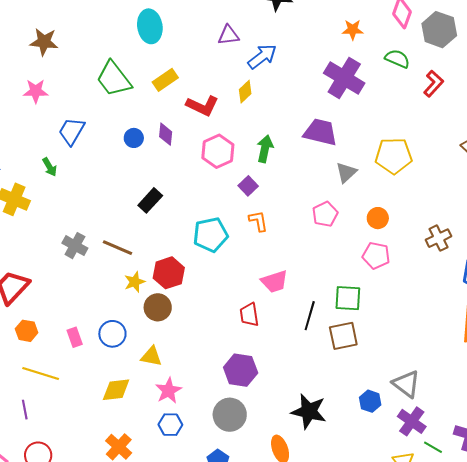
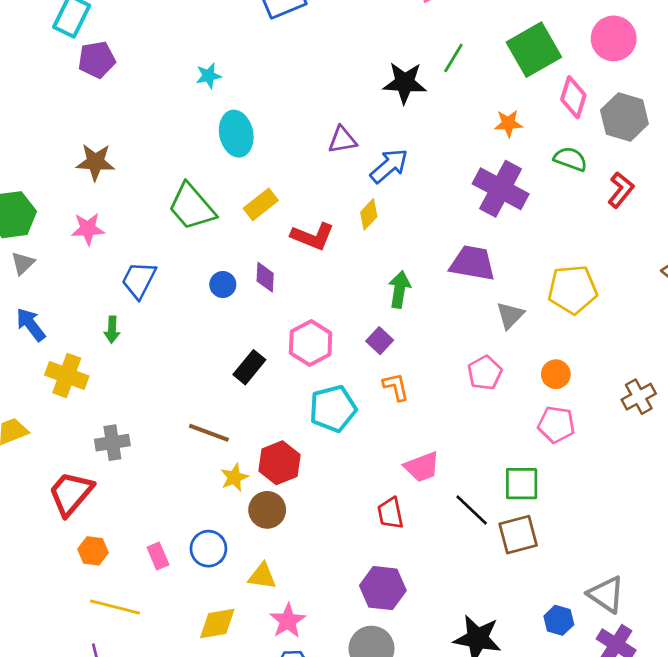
pink hexagon: (218, 151) -> (311, 343), moved
green arrow: (50, 167) -> (112, 330), turned 36
gray cross: (75, 246) -> (112, 443), moved, turned -35
black line: (310, 316) -> (472, 510), turned -60

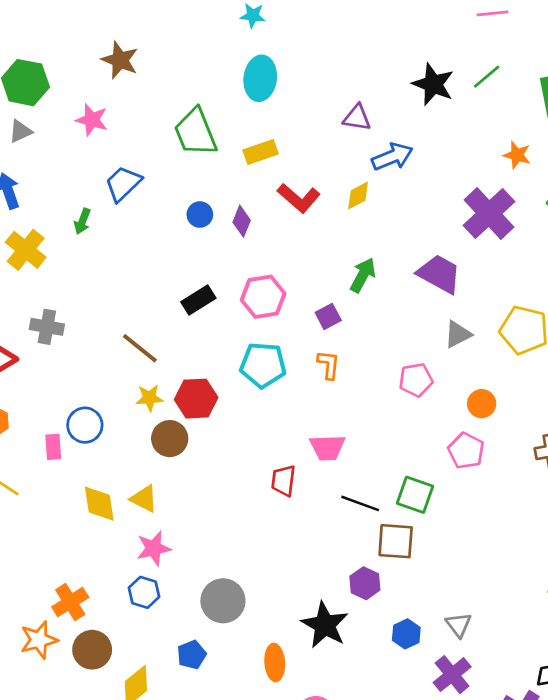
black line: (472, 510) -> (360, 503), turned -42
blue circle: (208, 549) -> (85, 425), moved
purple hexagon: (383, 588) -> (365, 583), moved, size x0.7
gray triangle: (606, 594) -> (459, 625), size x0.7
yellow diamond: (217, 623) -> (99, 504), moved, turned 72

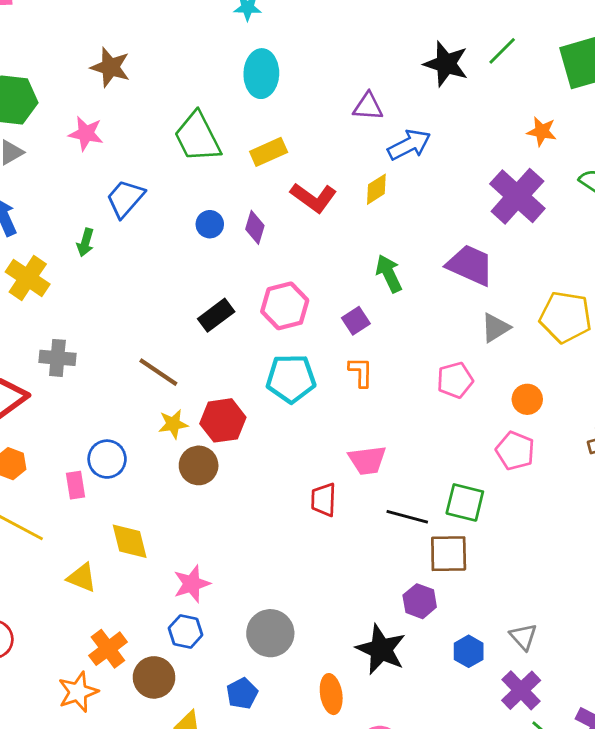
green arrow: (363, 275) -> (389, 274), turned -48
yellow triangle: (144, 499) -> (82, 578), moved
brown circle: (92, 650) -> (154, 677), moved

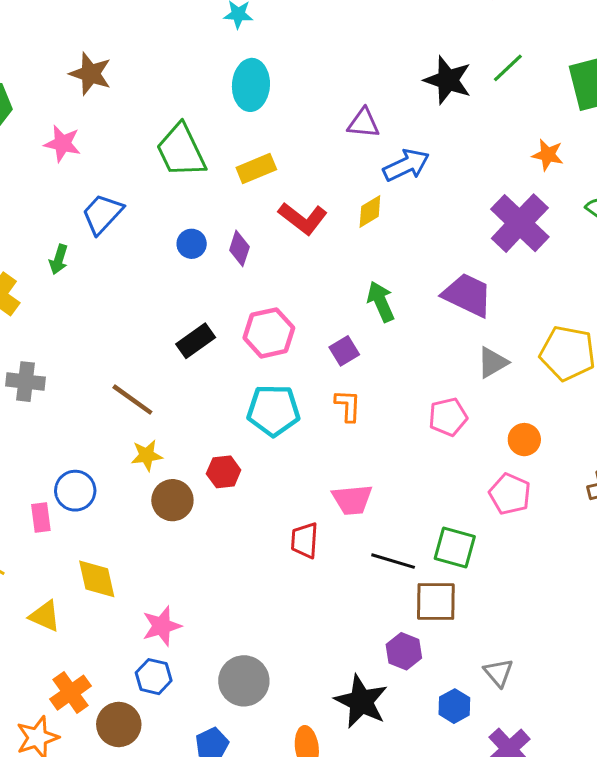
red hexagon: (223, 420) -> (224, 472), moved, size x0.7
gray triangle: (523, 637) -> (498, 673), moved

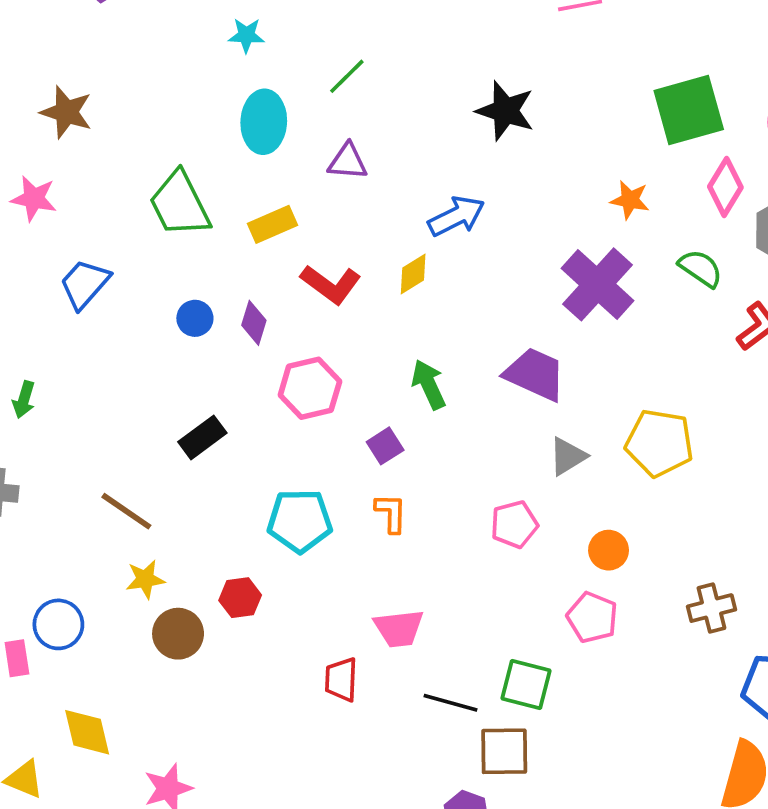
green line: (508, 68) -> (347, 76), moved
purple triangle: (363, 123) -> (348, 162), moved
green arrow: (59, 259) -> (24, 400), moved
pink hexagon: (269, 333) -> (310, 388), moved

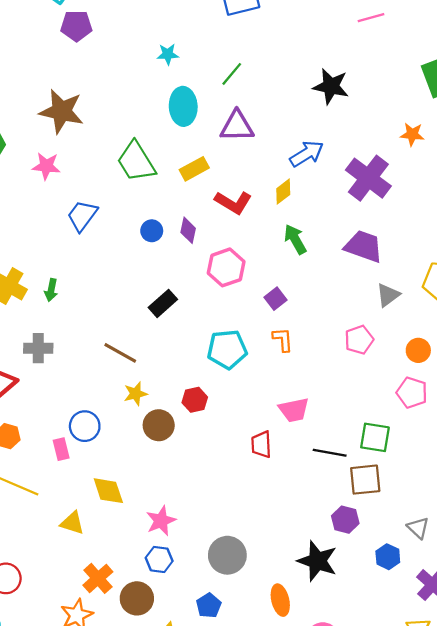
brown star: (66, 112) -> (62, 111), size x1.4
purple triangle: (348, 162) -> (237, 126), size x1.4
purple cross: (597, 284) -> (368, 178), moved
green arrow: (429, 384) -> (295, 239), moved

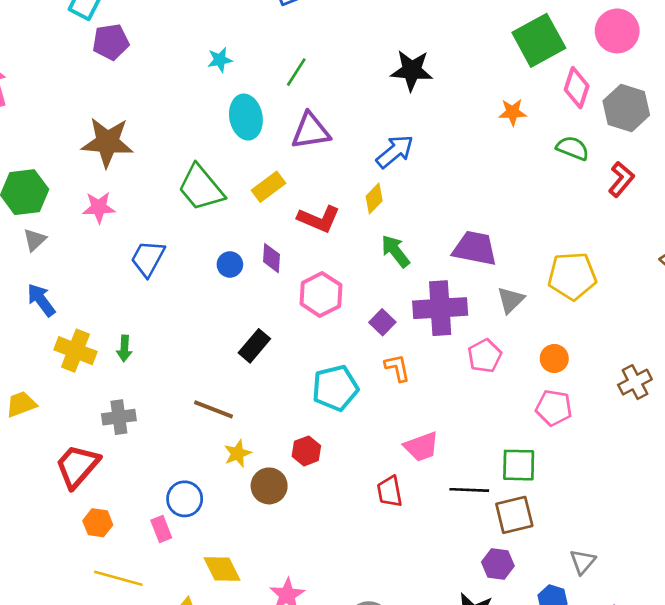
purple cross: (368, 178) -> (440, 308), moved, turned -33
gray triangle: (418, 528) -> (583, 562), turned 35

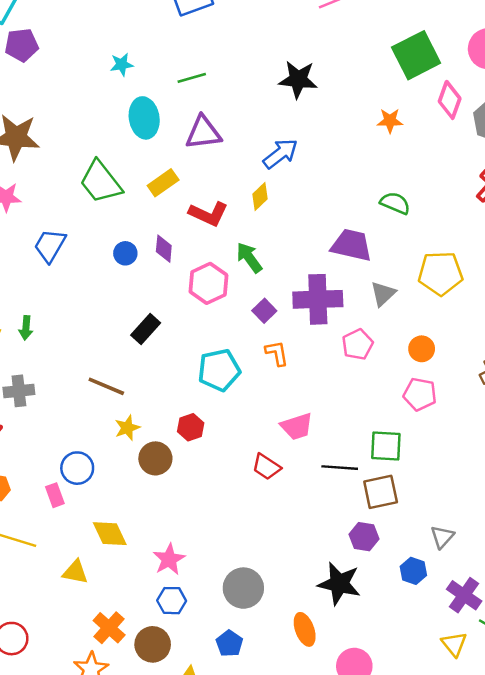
green line: (296, 72) -> (192, 78), turned 40
green semicircle: (573, 148) -> (395, 203), moved
green arrow: (395, 251) -> (249, 258), moved
red trapezoid: (390, 491) -> (266, 467), turned -48

